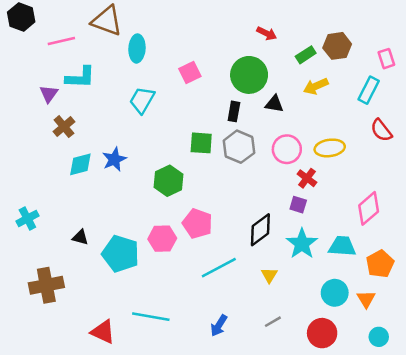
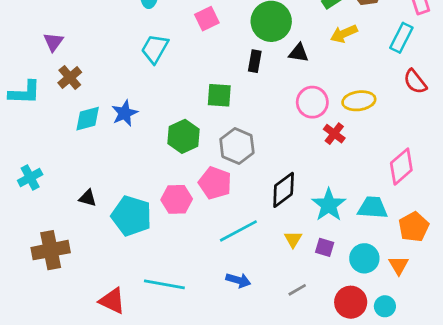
cyan L-shape: (80, 77) -> (25, 93), moved
gray hexagon: (239, 147) -> (237, 146), moved
purple square: (298, 205) -> (325, 247), moved
blue arrow: (219, 326) -> (238, 280), moved, turned -105
cyan circle: (379, 337) -> (385, 306), moved

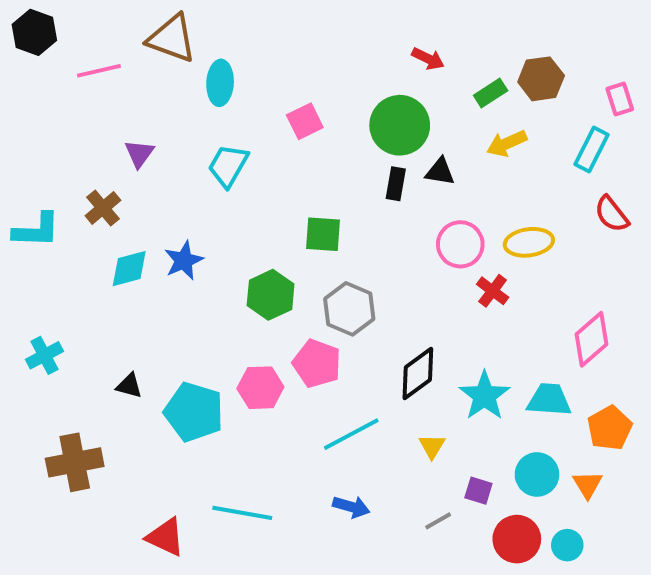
purple triangle: (53, 42) -> (139, 153), moved
black rectangle: (255, 61) -> (396, 184), moved
purple square: (325, 247) -> (478, 491), moved

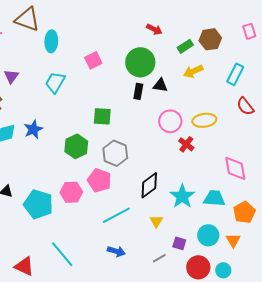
pink rectangle: (620, 99) -> (249, 31), moved
pink diamond: (591, 339) -> (235, 168), turned -60
cyan line: (242, 513) -> (62, 254), turned 40

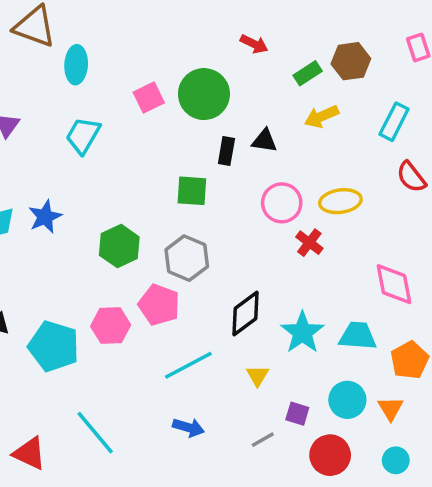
green circle: (140, 62) -> (204, 94), moved
green square: (102, 116) -> (192, 191), moved
cyan circle: (223, 270) -> (396, 460), moved

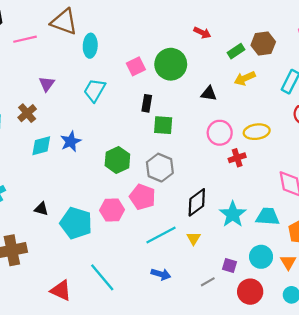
black rectangle: (226, 151) -> (147, 103), moved
red cross: (309, 243) -> (237, 158), turned 35
yellow triangle: (258, 376) -> (194, 238), moved

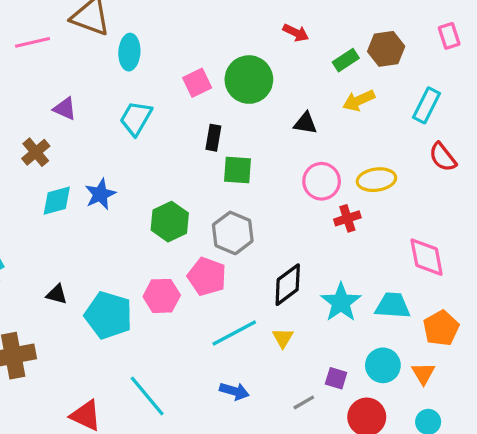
purple triangle: (47, 84) -> (65, 109), turned -42

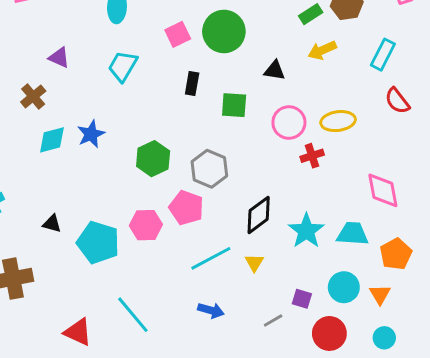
green square: (238, 170) -> (234, 105), moved

